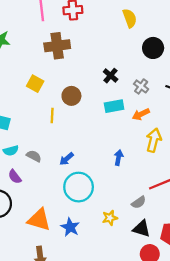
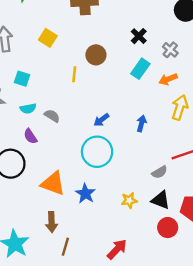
yellow square: (35, 84) -> (48, 38), moved
cyan rectangle: (114, 106) -> (140, 69), turned -48
blue arrow: (66, 159) -> (101, 120), moved
yellow star: (110, 218) -> (129, 200), moved

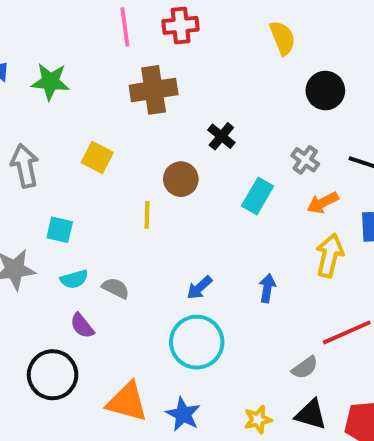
black cross: (139, 36) -> (221, 136), moved
orange arrow: (168, 79) -> (323, 203), moved

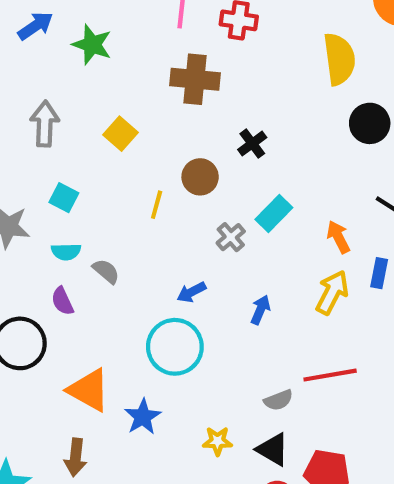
yellow semicircle: (282, 38) -> (339, 59), size x1.4
gray cross: (305, 160) -> (231, 237), moved
orange arrow: (323, 203) -> (338, 237), turned 76

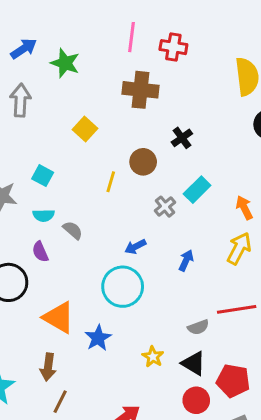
gray arrow: (45, 124) -> (20, 100), moved
yellow star: (217, 441) -> (153, 357), turned 30

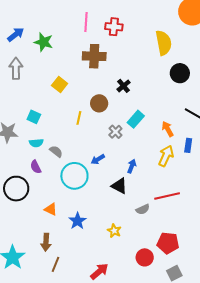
cyan circle: (123, 287) -> (74, 176), moved
orange triangle: (59, 318) -> (51, 209), size x0.6
black triangle: (193, 363) -> (119, 186), moved

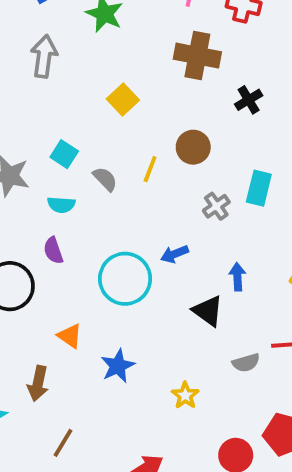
black cross: (124, 86) -> (249, 100), moved
cyan rectangle: (136, 119) -> (259, 188), turned -36
gray semicircle: (56, 151) -> (105, 179), moved
blue arrow: (132, 166) -> (237, 277), turned -32
brown arrow: (46, 242) -> (38, 383), moved

